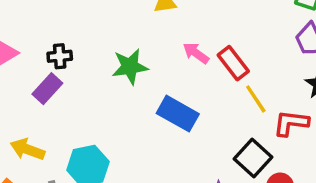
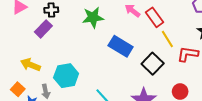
black square: (253, 158) -> (153, 64), moved

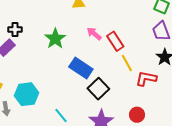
green star: (93, 17) -> (55, 39), turned -30
black square: (153, 64) -> (98, 89), moved

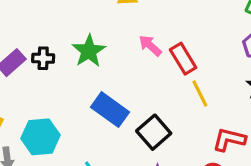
black cross: (15, 29) -> (43, 58), moved
blue rectangle: (81, 68) -> (110, 110), moved
red L-shape: (146, 79) -> (229, 139), moved

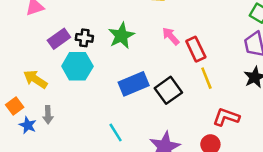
blue rectangle: (110, 110) -> (134, 84), turned -64
black square: (154, 132) -> (168, 90), moved
cyan hexagon: (40, 137) -> (77, 66), moved

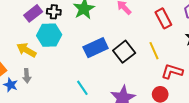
red rectangle: (196, 49) -> (163, 18), moved
yellow line: (206, 78) -> (154, 51), moved
yellow arrow: (35, 79) -> (26, 50), moved

